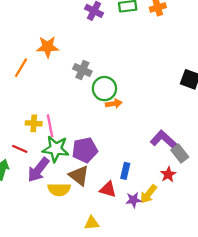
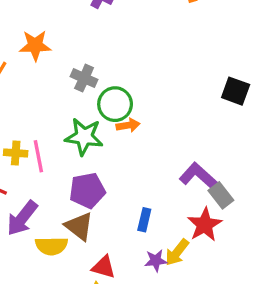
green star: (56, 149) -> (84, 137), moved
red star: (168, 174) -> (205, 225), size x1.5
red triangle: (108, 189) -> (104, 267), moved

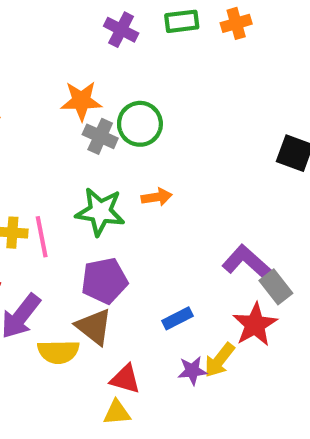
orange star: (35, 45) -> (81, 101), moved
green circle: (115, 104) -> (140, 124), moved
blue rectangle: (144, 220) -> (178, 318), turned 50

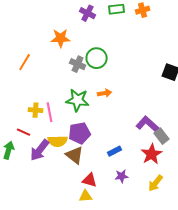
orange star: (81, 101) -> (61, 38), moved
yellow semicircle: (58, 352) -> (58, 141), moved
yellow arrow: (219, 360) -> (156, 183), moved

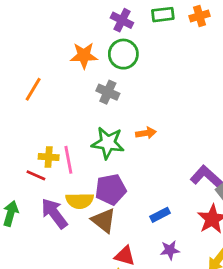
green circle: (97, 58) -> (123, 54), moved
red line: (24, 132) -> (36, 175), moved
purple arrow: (40, 150) -> (54, 213), turned 105

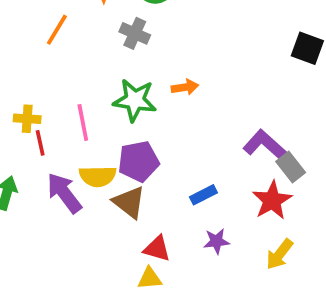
orange line: (33, 89) -> (57, 30), moved
yellow cross: (49, 157) -> (27, 119), moved
red line: (36, 175) -> (40, 143), turned 54

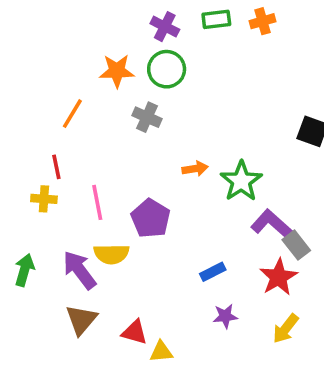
green star: (135, 100) -> (241, 181), moved, turned 30
red line: (40, 143) -> (56, 167), moved
purple pentagon: (138, 161) -> (151, 218), moved, turned -30
brown triangle: (129, 202) -> (81, 320), moved, turned 32
red triangle: (157, 249) -> (135, 332), moved

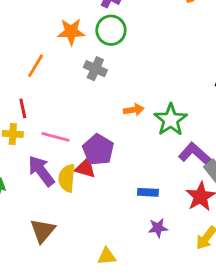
pink line: (97, 202) -> (56, 137), turned -64
yellow semicircle: (111, 254) -> (67, 178), turned 96
purple arrow: (79, 270) -> (41, 171), moved
blue rectangle: (213, 272) -> (148, 192), turned 30
red triangle: (135, 332) -> (85, 168), moved

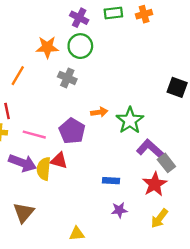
purple pentagon: (98, 150) -> (72, 131), moved
purple arrow: (41, 171) -> (22, 163), turned 148

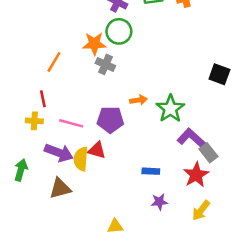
orange star: (47, 47) -> (94, 44), moved
purple pentagon: (72, 131) -> (110, 120), turned -30
brown triangle: (24, 212) -> (60, 188), moved, turned 35

